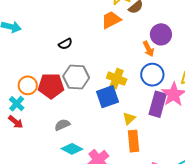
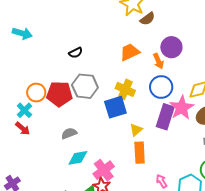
orange trapezoid: (111, 20) -> (130, 52), moved
cyan diamond: (72, 149) -> (78, 158), turned -40

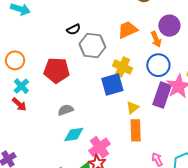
gray hexagon: (85, 86) -> (92, 45), moved
orange circle: (36, 93) -> (15, 60), moved

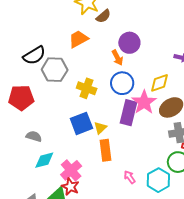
black semicircle: (74, 29) -> (34, 55), size x1.6
orange trapezoid: (128, 30) -> (78, 39), moved
blue square: (112, 85) -> (81, 123), moved
gray semicircle: (66, 110) -> (34, 136), turned 42

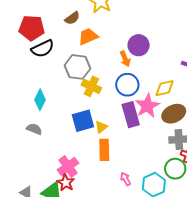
brown semicircle: (103, 16) -> (72, 18), moved
gray hexagon: (55, 70) -> (77, 67), moved
red pentagon: (21, 98) -> (32, 28), moved
purple rectangle: (128, 113) -> (131, 115), turned -35
cyan diamond: (44, 160) -> (40, 100), moved, turned -55

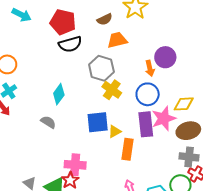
orange rectangle: (104, 150) -> (127, 149), moved
pink cross: (68, 167) -> (75, 165), turned 30

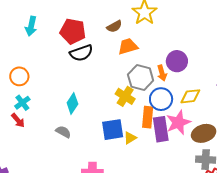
cyan arrow: (21, 15) -> (31, 26), turned 78
gray hexagon: (101, 68) -> (141, 77), moved
yellow diamond: (184, 104) -> (190, 96), moved
orange rectangle: (127, 149) -> (148, 117), moved

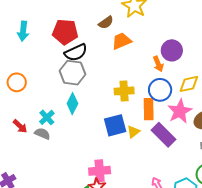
gray hexagon: (141, 77) -> (72, 73), moved
yellow cross: (125, 96) -> (124, 91), turned -30
cyan cross: (22, 103) -> (47, 117), moved
purple rectangle: (161, 129) -> (163, 135), moved, turned -30
gray semicircle: (63, 132) -> (42, 134), moved

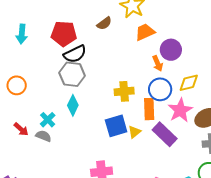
orange trapezoid: (121, 41) -> (145, 32), moved

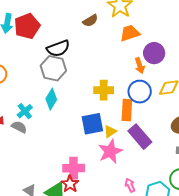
red pentagon: (64, 34) -> (27, 26), moved, turned -30
pink star: (180, 110) -> (110, 151), moved

